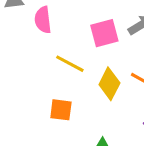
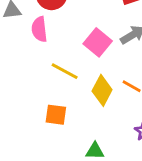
pink square: (104, 33) -> (98, 42), turned -36

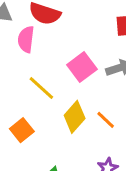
orange square: (56, 115) -> (22, 130), turned 30

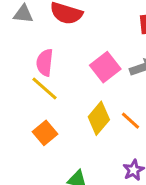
pink semicircle: (26, 39) -> (45, 63), moved
yellow line: (41, 88) -> (44, 88), moved

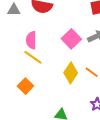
orange square: (45, 133) -> (25, 86), moved

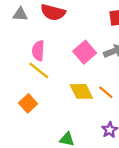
yellow diamond: (71, 73) -> (81, 91), turned -65

